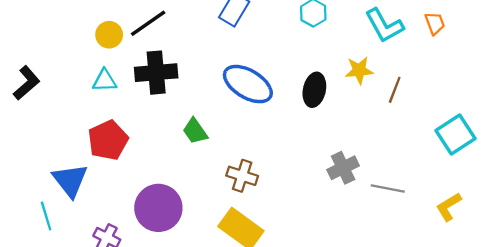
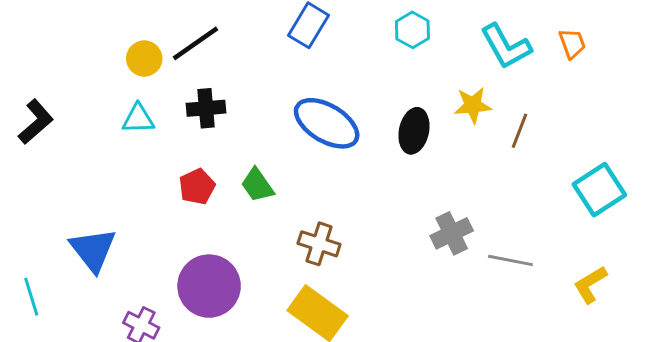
black cross: (156, 73) -> (206, 108), size x0.7
red pentagon: (108, 140) -> (197, 187), moved, size x0.7
cyan line: (46, 216) -> (31, 297), moved

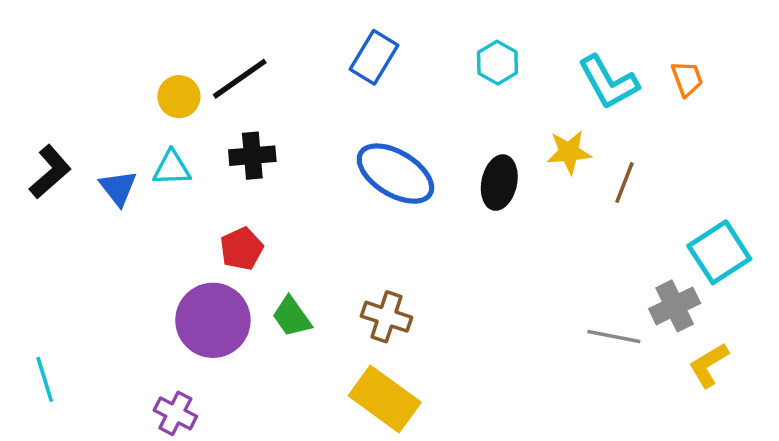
green trapezoid: (257, 185) -> (292, 317), moved
gray cross: (452, 233) -> (675, 306), moved
blue triangle: (93, 250) -> (118, 188), moved, size x0.7
purple circle: (209, 286) -> (213, 320), moved

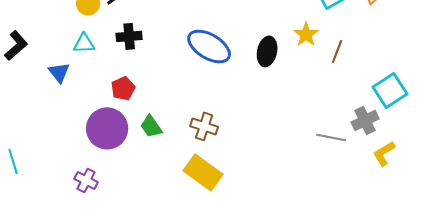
yellow star: (569, 152) -> (306, 34), turned -30
blue triangle: (118, 188) -> (59, 72), moved

